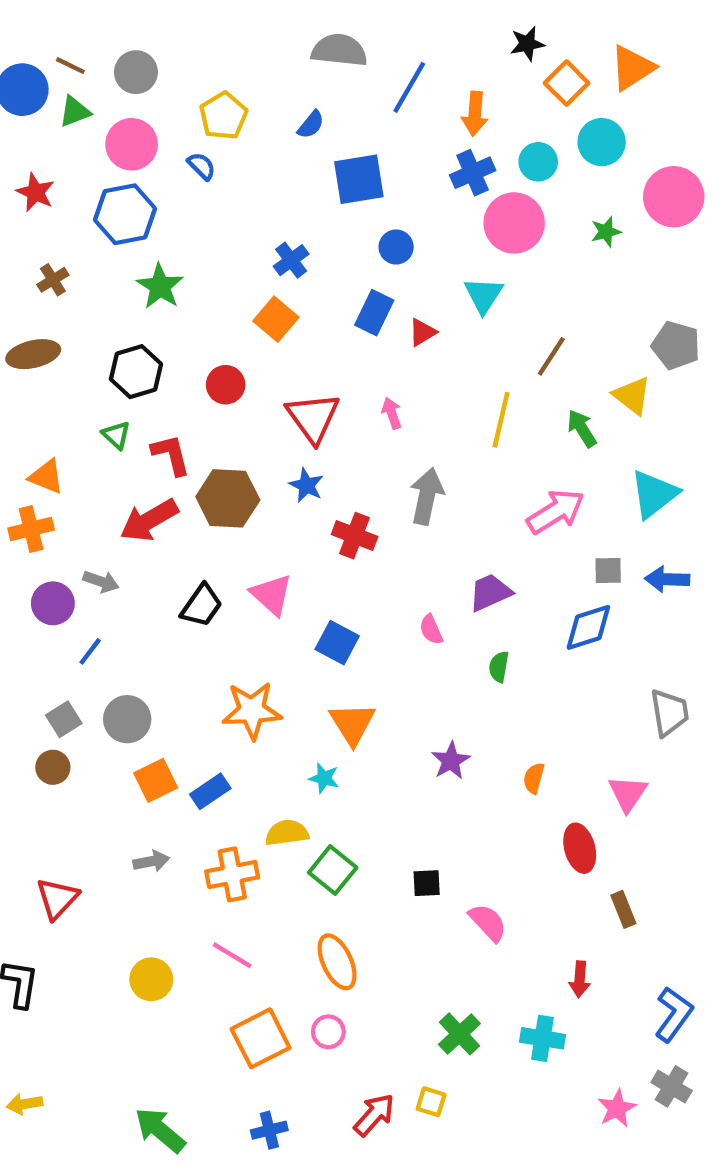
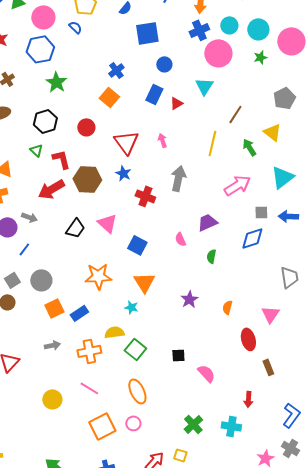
cyan circle: (602, 142) -> (258, 29), moved
gray pentagon: (676, 345) -> (284, 98), moved, turned 30

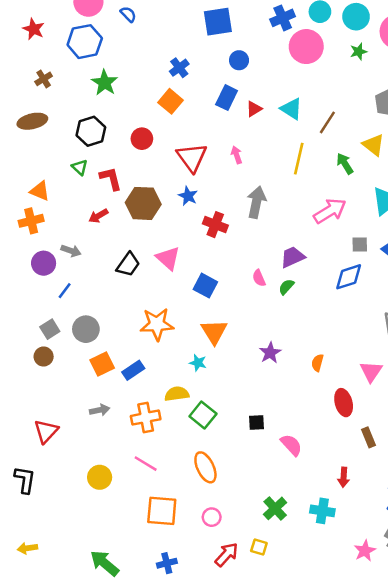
cyan triangle: (204, 86) -> (291, 109), moved, turned -30
red arrow: (51, 189) -> (98, 216), size x0.6
green semicircle: (211, 256) -> (286, 287), moved, turned 32
pink circle: (133, 423) -> (212, 517), moved
orange square: (102, 426) -> (162, 511), turned 32

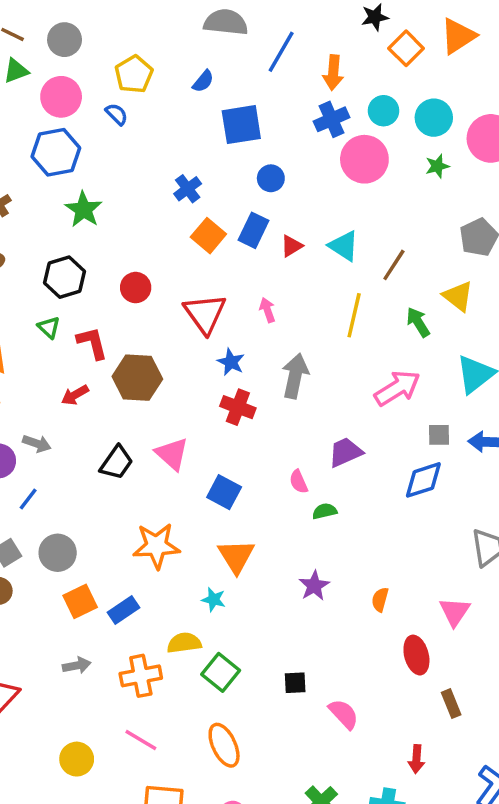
orange square: (171, 101) -> (208, 236), moved
blue star: (188, 196) -> (231, 362), moved
green semicircle: (286, 287) -> (325, 511), moved, turned 35

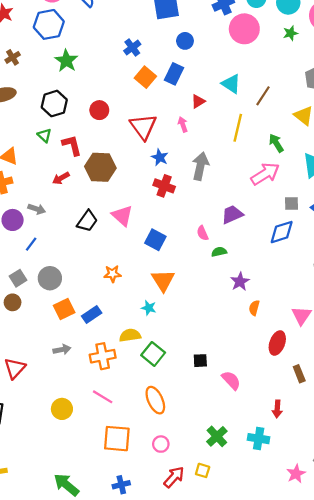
red triangle: (292, 246) -> (198, 101), moved
green arrow: (418, 322) -> (276, 143), moved
orange star: (156, 546) -> (112, 274), size x0.6
purple star: (314, 586) -> (240, 281), moved
red ellipse: (416, 655) -> (277, 343), turned 35

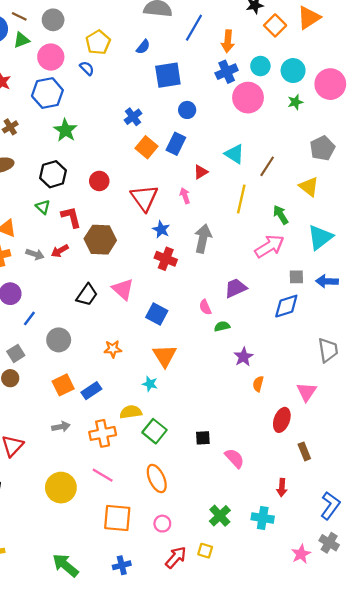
gray arrow: (37, 209) -> (35, 254), moved
gray circle: (50, 278) -> (59, 340), moved
yellow circle: (62, 409) -> (61, 488), size x1.4

